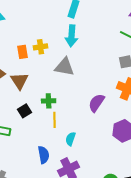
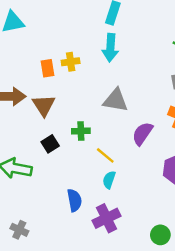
gray triangle: (65, 67) -> (115, 100), moved
yellow line: (55, 120) -> (105, 155), moved, turned -49

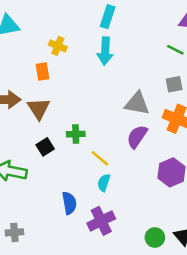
yellow cross: (71, 62) -> (58, 46), moved, turned 30
gray triangle: (115, 100) -> (137, 103), moved
gray cross: (19, 230) -> (14, 232), turned -30

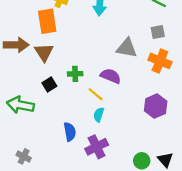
orange rectangle: (43, 71) -> (47, 21), size x1.6
purple semicircle: (137, 137) -> (111, 76), moved, turned 78
gray cross: (14, 232) -> (24, 156), turned 32

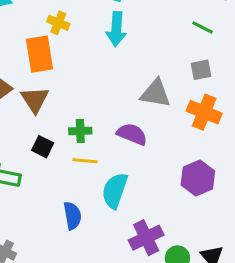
black square: (49, 85) -> (43, 147), turned -32
yellow line: (96, 94) -> (85, 161), moved, turned -35
cyan semicircle: (99, 115) -> (115, 191), size x1.6
purple cross: (97, 147) -> (146, 238), moved

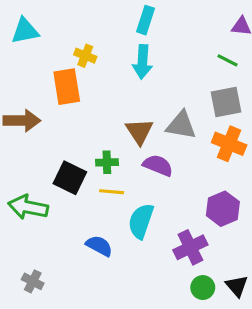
gray square: (201, 70) -> (226, 102), size x1.5
brown triangle: (35, 100) -> (139, 131), moved
black square: (43, 147) -> (70, 178), size x1.5
blue semicircle: (72, 216) -> (99, 246), turned -52
purple cross: (146, 238) -> (190, 247), moved

